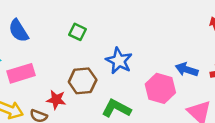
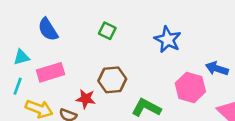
blue star: (119, 61) -> (168, 40), moved

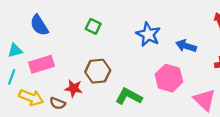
blue arrow: (217, 69) -> (186, 46), moved

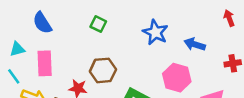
pink rectangle: (41, 64) -> (45, 63), turned -75
cyan line: (12, 77) -> (14, 76), turned -56

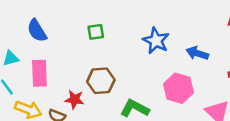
green square: (98, 24) -> (96, 32), turned -35

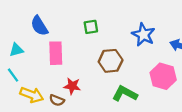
pink rectangle: (39, 73) -> (56, 53), moved
brown hexagon: (101, 81) -> (111, 61), moved

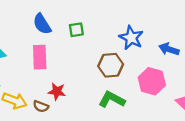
blue semicircle: (39, 26) -> (42, 24), moved
brown hexagon: (111, 61) -> (111, 65), moved

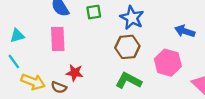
blue star: (131, 38) -> (132, 18), moved

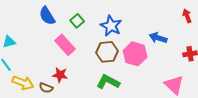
green square: (94, 12) -> (77, 21), turned -32
pink rectangle: (58, 39) -> (65, 45), moved, turned -40
pink hexagon: (168, 63) -> (135, 54), moved

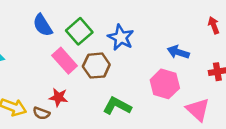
green square: (77, 21) -> (79, 31), size x1.5
brown hexagon: (107, 52) -> (96, 66), moved
pink hexagon: (135, 54) -> (165, 84), moved

